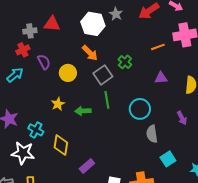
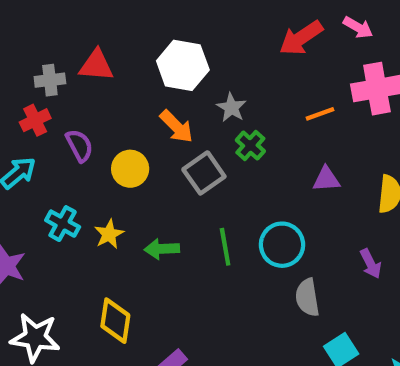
gray star: (116, 14) -> (231, 108), moved
green line: (107, 100) -> (225, 247), moved
cyan cross: (36, 130) -> (63, 224), moved

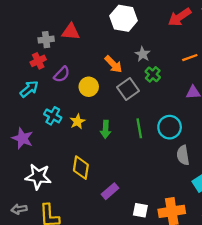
white hexagon: (183, 65) -> (124, 18), moved
purple semicircle: (79, 146) -> (62, 74), turned 72
green arrow: (162, 249) -> (106, 129), turned -84

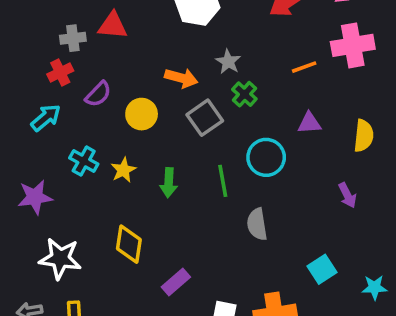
orange arrow: (113, 64) -> (181, 78), turned -30
cyan circle: (170, 127) -> (266, 157), moved
purple star: (22, 138) -> (35, 197), turned -30
gray semicircle: (183, 155) -> (257, 224), moved

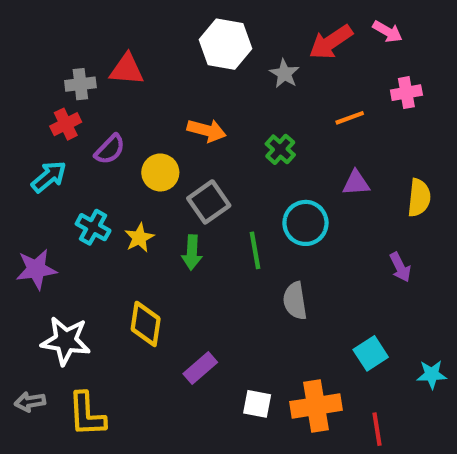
pink cross: (353, 45) -> (406, 93), size x0.6
gray star: (228, 62) -> (284, 74), moved
gray square: (205, 118) -> (209, 202), moved

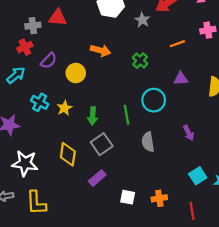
gray square: (209, 202) -> (102, 144), moved
purple arrow: (400, 267) -> (189, 133), moved
cyan square: (371, 353) -> (198, 176), moved
orange cross: (316, 406) -> (159, 198), size x0.6

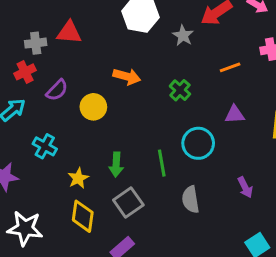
yellow star: (64, 108) -> (78, 178), moved

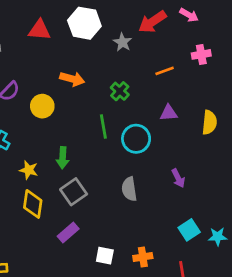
red triangle: (69, 32) -> (40, 30), moved
green line: (162, 163) -> (103, 127), moved
yellow star: (78, 178) -> (29, 170), turned -30

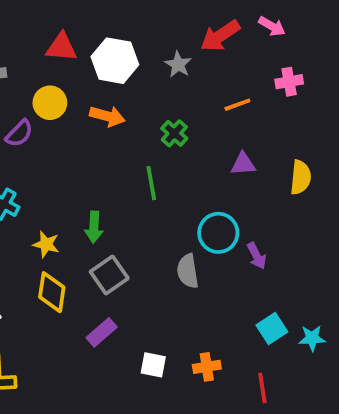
white hexagon: (84, 23) -> (115, 61), moved
yellow circle: (42, 106) -> (50, 103), moved
cyan circle: (136, 139) -> (218, 233), moved

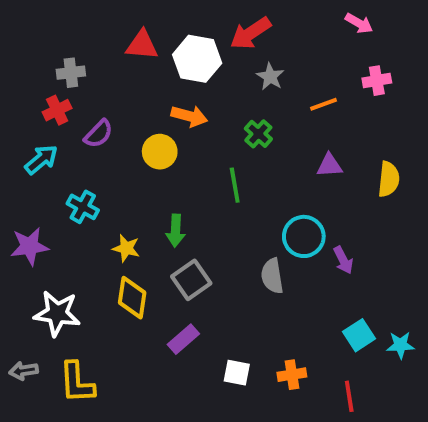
red arrow: (220, 36) -> (250, 33), moved
gray star: (178, 64) -> (270, 77), moved
yellow circle: (50, 103) -> (160, 152), moved

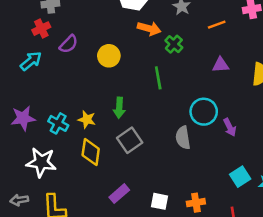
orange arrow: (189, 116) -> (149, 29), moved
cyan cross: (83, 207) -> (58, 123), moved
purple rectangle: (183, 339) -> (119, 194), moved

